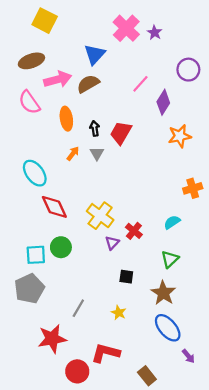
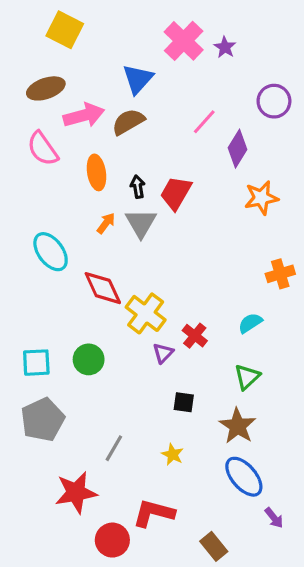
gray triangle: (97, 154) -> (141, 223), size x1.5
red diamond: (54, 207) -> (103, 288), moved
cyan square: (36, 255) -> (36, 363), moved

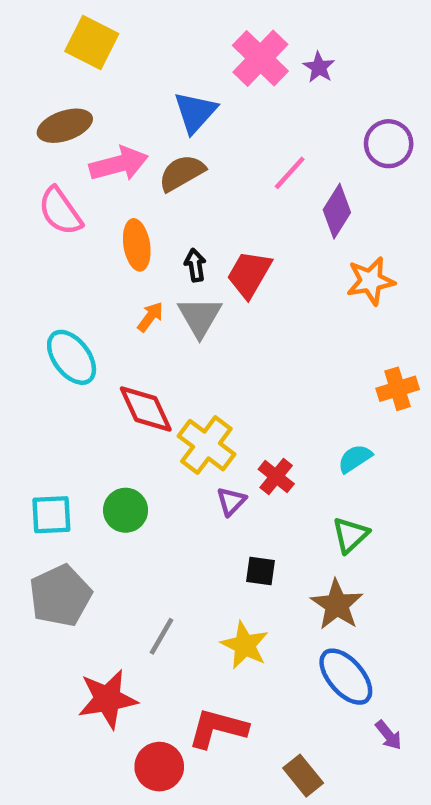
yellow star: (173, 454) -> (245, 645), size x1.5

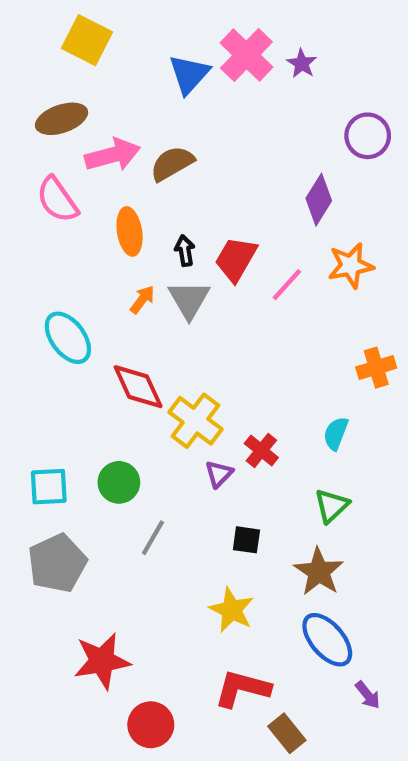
blue triangle: (195, 112) -> (189, 74), moved
pink line: (290, 173) -> (287, 285), moved
cyan semicircle: (355, 459) -> (336, 433), turned -36
gray line: (161, 636) -> (153, 538), moved
red L-shape: (218, 728) -> (242, 689), moved

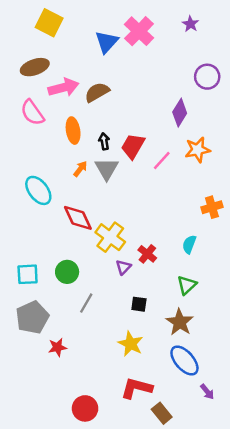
purple star: (302, 64) -> (190, 24), moved
red star: (102, 661) -> (57, 347), moved, size x0.6

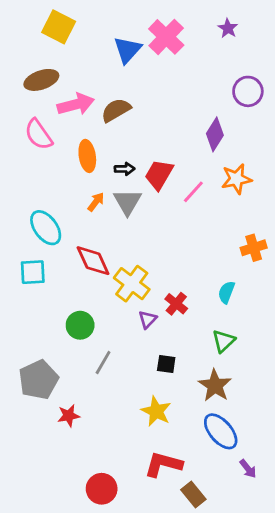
black arrow: (104, 141) -> (125, 169), turned 98
cyan square: (28, 274) -> (33, 272), moved

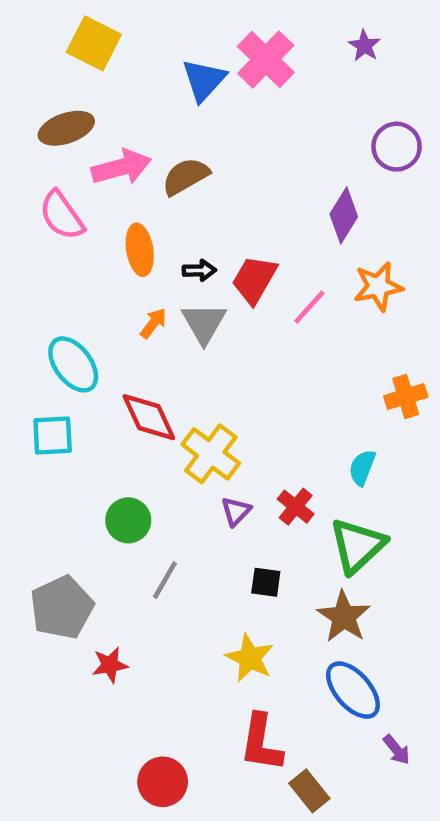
red cross: (176, 304) -> (296, 507), moved
green triangle: (224, 341) -> (358, 546), size x1.5
red L-shape: (163, 464) -> (261, 743), turned -96

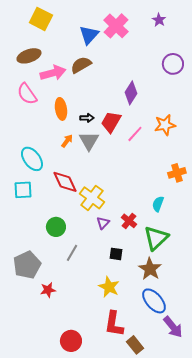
brown semicircle: (186, 176) -> (81, 65), moved
purple diamond: (344, 215) -> (131, 93), moved
purple arrow: (397, 750) -> (173, 327), size x1.6

